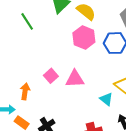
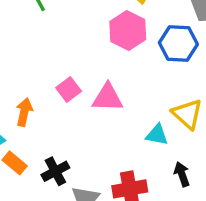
cyan triangle: (106, 99) -> (157, 135), turned -32

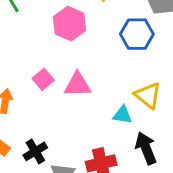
pink hexagon: (128, 30) -> (70, 24), moved
black arrow: (182, 174) -> (146, 148), size x1.5

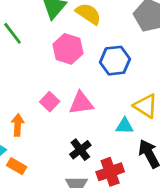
blue hexagon: (137, 34) -> (115, 61), moved
black cross: (35, 151) -> (80, 150), moved

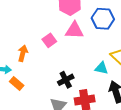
pink triangle: (81, 103) -> (74, 30), moved

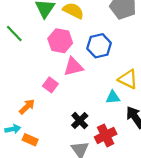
orange arrow: (23, 53) -> (27, 107), turned 49

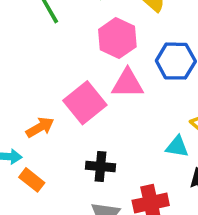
pink square: (50, 85) -> (85, 103), size x1.6
black cross: (80, 121) -> (101, 166), moved, turned 35

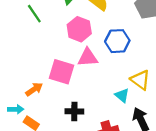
pink square: (85, 103) -> (61, 72), turned -30
cyan triangle: (177, 147) -> (122, 95), turned 35

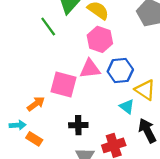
green line: (34, 14) -> (48, 27), moved
pink hexagon: (79, 29) -> (100, 39), moved
blue hexagon: (117, 41) -> (120, 71), moved

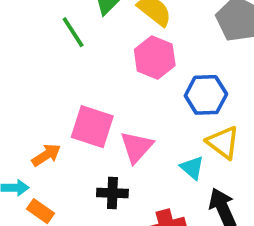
pink triangle: (90, 69) -> (137, 147), moved, turned -45
blue hexagon: (120, 71) -> (206, 95), moved

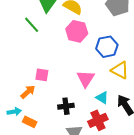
pink square: (92, 127) -> (42, 75), moved, size x0.6
pink triangle: (137, 147) -> (86, 79), moved
cyan triangle: (192, 168) -> (102, 98), moved

